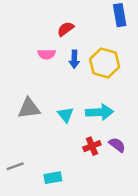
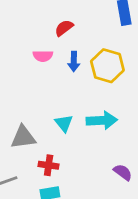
gray triangle: (29, 108) -> (23, 137), moved
purple semicircle: (117, 145) -> (123, 172), moved
red cross: (92, 146) -> (49, 165), moved, turned 30

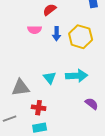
purple semicircle: (123, 172) -> (92, 104), moved

